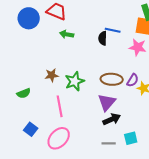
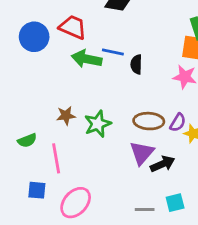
blue line: (113, 30) -> (113, 52), moved
green arrow: (67, 34) -> (87, 59), size x1.5
pink line: (60, 106) -> (56, 158), moved
black arrow: (112, 119) -> (163, 164), moved
blue square: (31, 129) -> (37, 190), turned -32

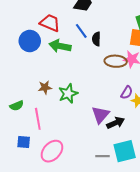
blue circle: (34, 37) -> (30, 41), moved
blue line: (113, 52) -> (81, 31), moved, turned 42
black semicircle: (136, 64) -> (96, 39), moved
brown ellipse: (149, 121) -> (116, 61), moved
cyan square: (175, 203) -> (125, 151), size x1.6

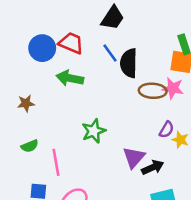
black semicircle: (96, 39) -> (129, 63), size x1.6
blue circle: (30, 41) -> (42, 48), moved
green arrow: (60, 46) -> (70, 78), moved
brown star: (45, 87) -> (26, 103), moved

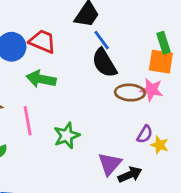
blue line: (110, 53) -> (102, 40), moved
black semicircle: (129, 63) -> (104, 63), turned -32
pink line: (56, 162) -> (28, 121), moved

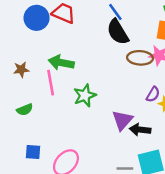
green arrow: (41, 79) -> (61, 63), moved
black arrow: (130, 175) -> (140, 130), turned -150

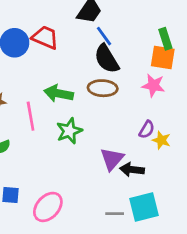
brown ellipse: (140, 58) -> (103, 88), moved
green arrow: (61, 63) -> (59, 93), moved

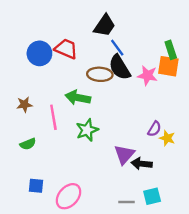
pink star: (153, 85) -> (147, 75), moved
brown ellipse: (103, 88) -> (100, 74), moved
cyan square: (144, 207) -> (152, 196), size x0.7

